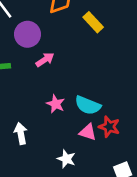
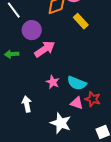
pink arrow: (45, 60) -> (45, 49), size x1.5
white star: (66, 159) -> (61, 123), size x1.5

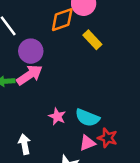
pink arrow: (45, 49) -> (30, 75), moved
pink triangle: (77, 103) -> (87, 143), turned -40

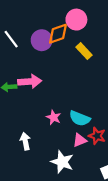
purple circle: (31, 51) -> (42, 40), moved
pink arrow: (30, 75) -> (30, 81), turned 30

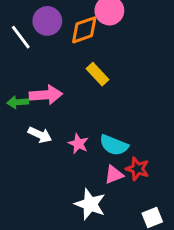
purple circle: (42, 40) -> (47, 21), moved
yellow rectangle: (84, 51) -> (98, 74), moved
white arrow: (25, 141) -> (40, 135), moved, turned 126

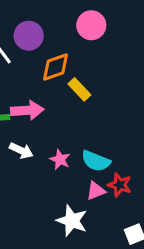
orange diamond: (84, 30) -> (56, 67), moved

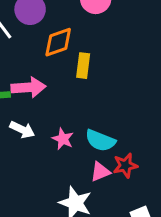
yellow rectangle: (79, 89) -> (83, 66), turned 50
red star: (120, 185) -> (125, 165), turned -30

